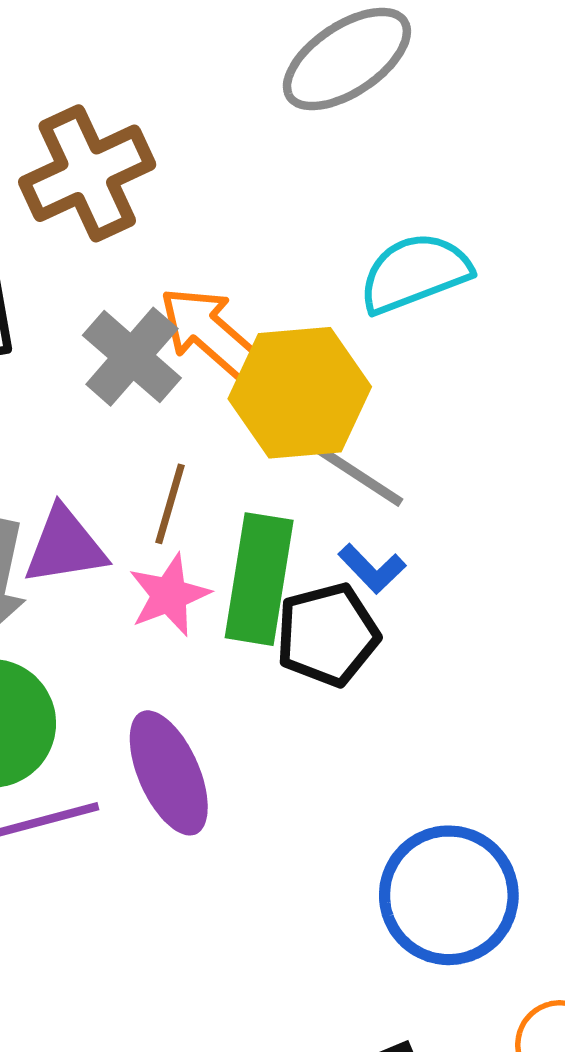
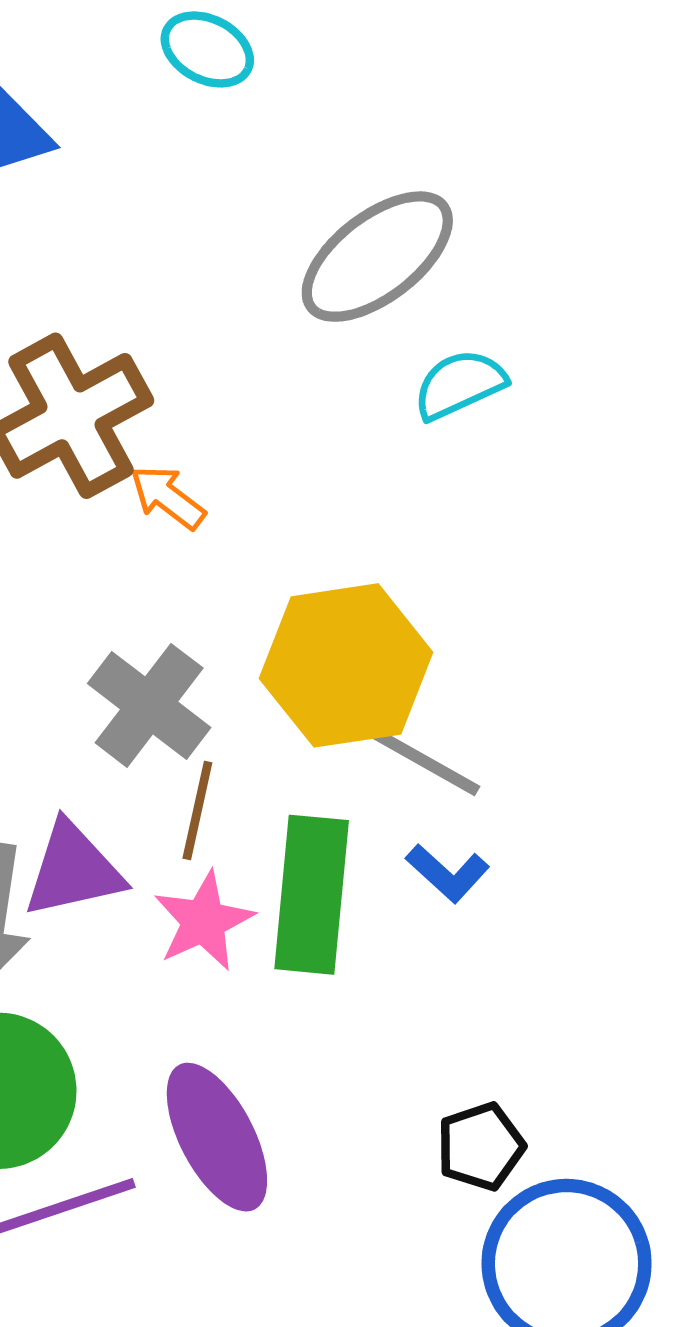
cyan semicircle: (415, 273) -> (460, 385), moved, size x0.7
orange arrow: (210, 333) -> (168, 497), moved, size x0.6
gray cross: (132, 357) -> (149, 705), moved
black pentagon: (327, 635) -> (481, 1146), moved, size x0.7

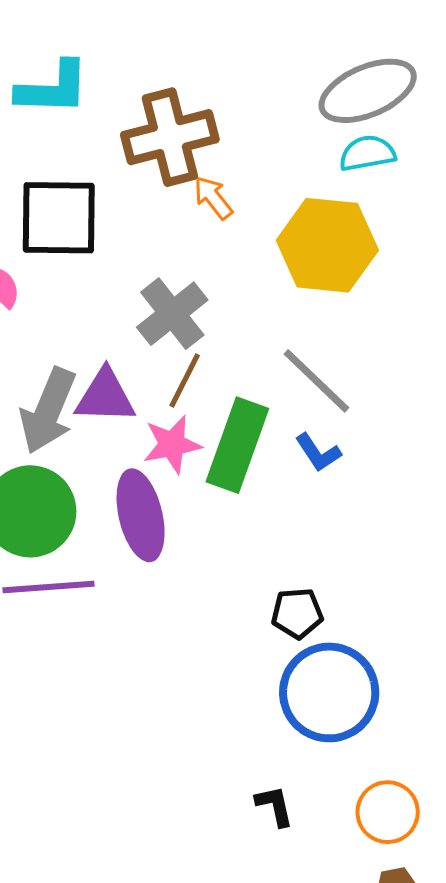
cyan semicircle: (460, 385) -> (367, 153), moved
yellow hexagon: (346, 665) -> (327, 245), moved
purple ellipse: (217, 1137) -> (141, 515), moved

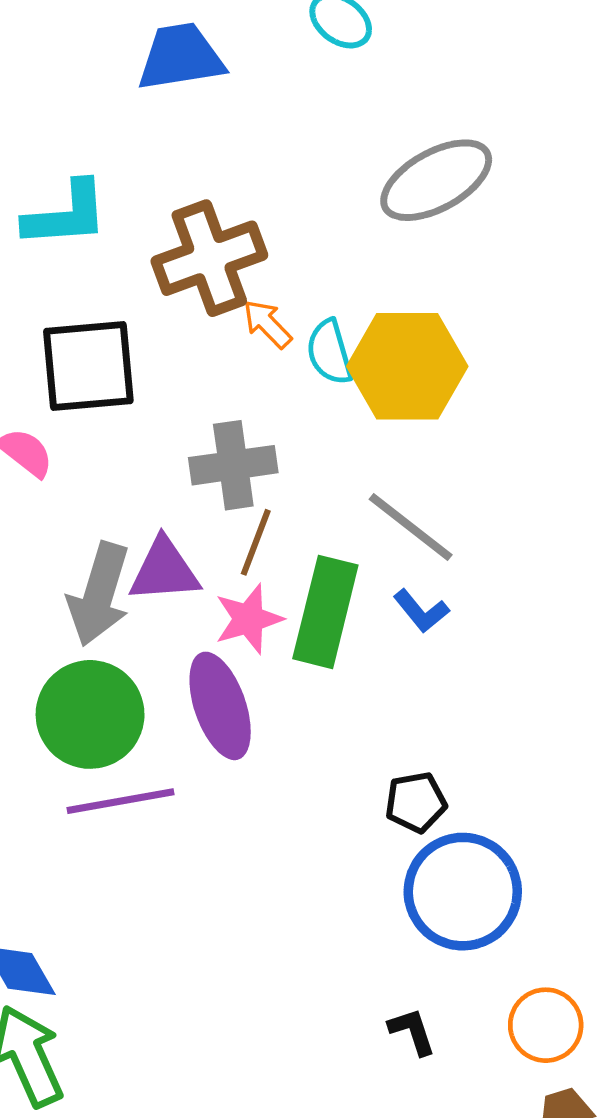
cyan semicircle: (367, 153) -> (330, 352), moved, turned -90
gray cross: (172, 314) -> (233, 465), turned 36

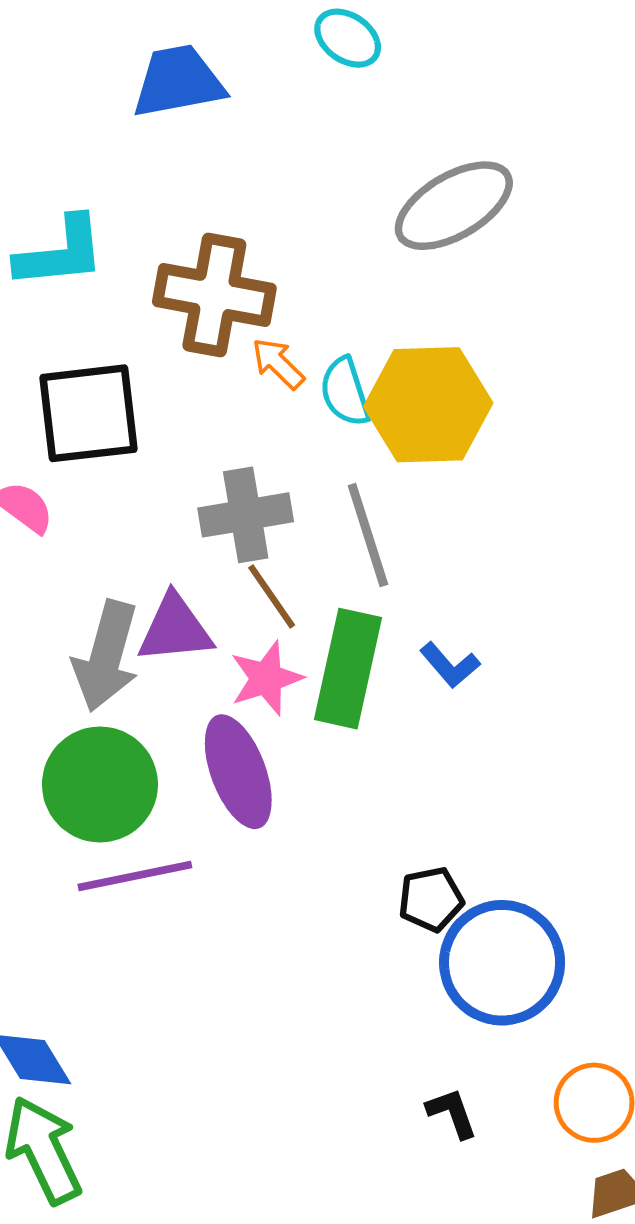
brown cross: (209, 258) -> (214, 295), turned 32
gray line: (411, 527) -> (368, 535), moved, turned 36
brown line: (256, 542) -> (272, 596), turned -54
black pentagon: (416, 802) -> (431, 899), moved

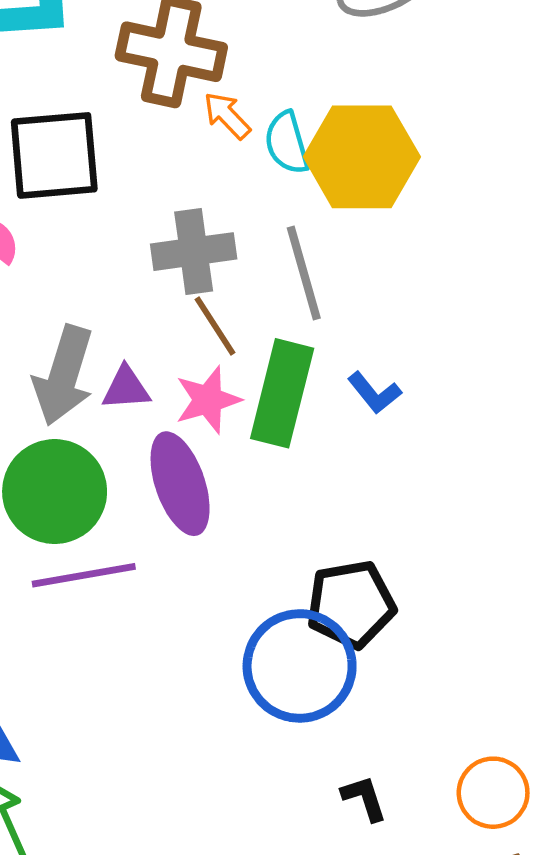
purple triangle: (175, 629) -> (126, 388), moved, size x0.7
black pentagon: (431, 899) -> (351, 604), size x1.5
blue circle: (502, 963) -> (300, 666), moved

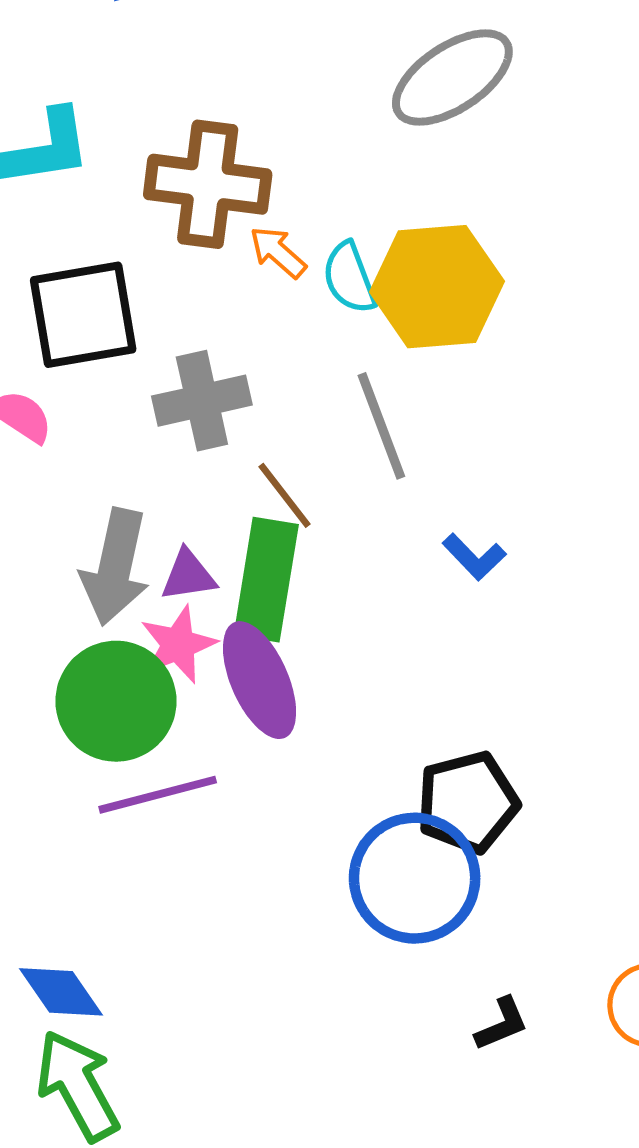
gray cross: (194, 252) -> (202, 401), moved
green rectangle: (282, 393) -> (266, 580), moved
pink star: (208, 400) -> (178, 644), moved
black L-shape: (364, 798) -> (502, 1024), turned 90

